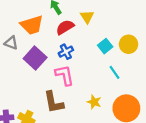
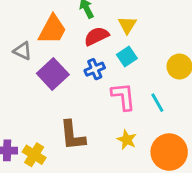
orange trapezoid: (32, 25) -> (52, 30), turned -50
cyan square: (105, 46) -> (127, 57), moved
pink L-shape: (64, 75) -> (123, 96), moved

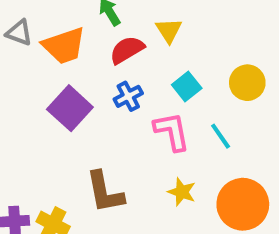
orange trapezoid: (52, 30) -> (64, 46), turned 48
gray triangle: (23, 51) -> (19, 33), moved
cyan square: (127, 57) -> (187, 86), moved

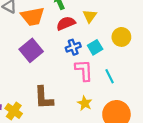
yellow circle: (247, 83) -> (121, 37), moved
blue cross: (128, 96) -> (73, 47), moved

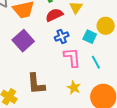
cyan square: (95, 47) -> (90, 37), moved, turned -32

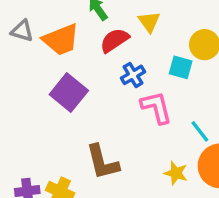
cyan line: (96, 62) -> (200, 131), moved
yellow star: (74, 88) -> (176, 173), moved

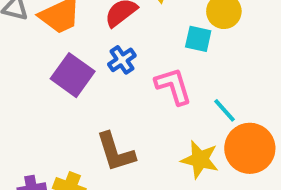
blue cross: (133, 75) -> (122, 60), moved
yellow star: (176, 173) -> (200, 160), size x1.4

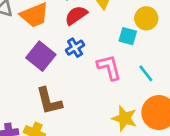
cyan line: (224, 110) -> (146, 73), moved
brown L-shape: (116, 152) -> (49, 101), moved

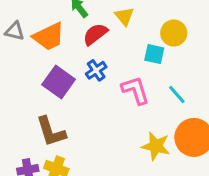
brown L-shape: (49, 101) -> (51, 132), moved

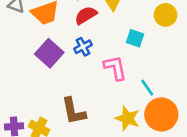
yellow circle: (174, 33) -> (166, 15), moved
cyan line: (177, 95) -> (147, 88), moved
brown L-shape: (51, 132) -> (74, 111), moved

